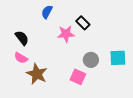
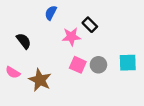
pink semicircle: (21, 58) -> (13, 72), moved
pink square: (78, 77) -> (78, 65), moved

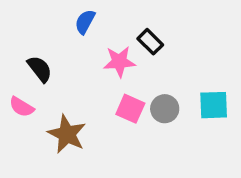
pink semicircle: (13, 72) -> (22, 107), moved

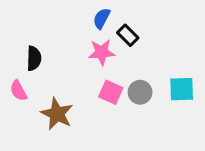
blue semicircle: (85, 22) -> (102, 18), moved
black semicircle: (40, 69) -> (34, 58), turned 40
pink semicircle: (22, 107) -> (18, 91), turned 30

